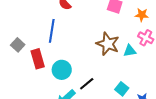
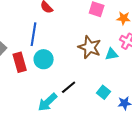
cyan circle: (62, 70) -> (44, 59), moved

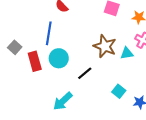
black line: (69, 87) -> (85, 73), moved

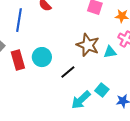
blue line: (49, 33) -> (19, 20), moved
cyan arrow: (63, 101) -> (81, 100), moved

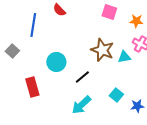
red rectangle: (18, 60) -> (32, 87), moved
cyan arrow: (81, 100) -> (81, 105), moved

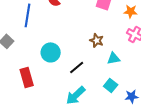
brown star: (102, 50) -> (97, 40), size x0.6
cyan triangle: (124, 57) -> (114, 58), moved

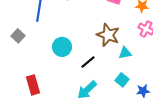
brown star: (97, 40) -> (108, 35), size x1.6
red rectangle: (27, 77) -> (33, 85), moved

